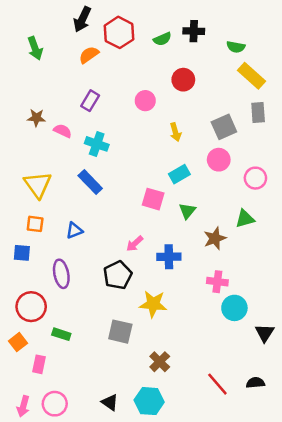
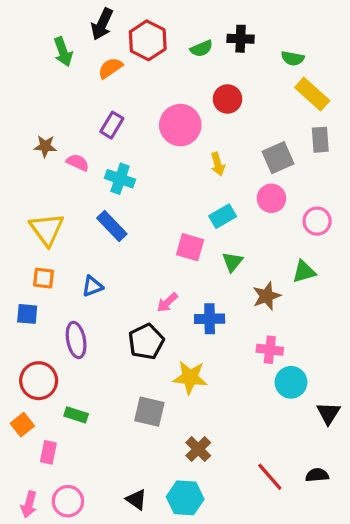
green arrow: (35, 48) -> (63, 52), moved
pink circle: (145, 101) -> (180, 125), size x1.6

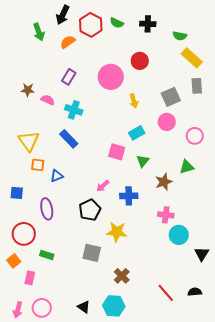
green semicircle: (201, 49) -> (117, 23), moved, turned 48
orange square: (43, 278) -> (38, 165), moved

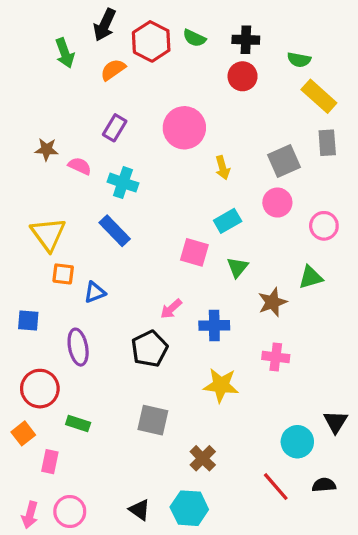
red circle: (140, 61) -> (243, 76), moved
yellow star: (117, 232) -> (221, 385), moved
cyan circle: (179, 235) -> (297, 442), moved

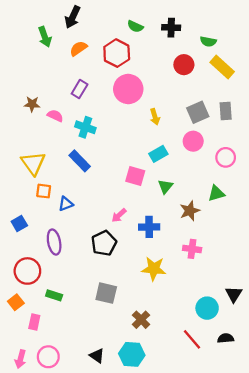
red hexagon: (151, 41) -> (117, 53), moved
red circle: (243, 76) -> (184, 65), moved
gray rectangle: (327, 143) -> (226, 111), moved
blue square: (28, 320) -> (19, 223), turned -35

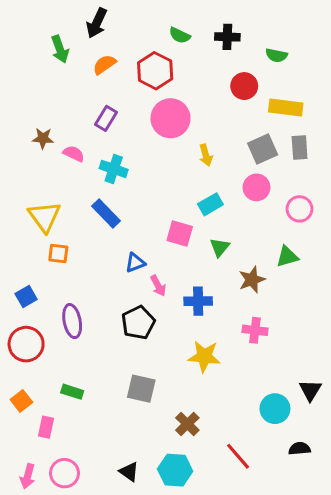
yellow rectangle: (222, 67) -> (286, 108), moved, turned -35
blue triangle: (66, 204) -> (135, 263), moved
pink arrow: (119, 215) -> (158, 286), turned -77
red circle: (27, 271) -> (26, 344), moved
red line: (192, 339) -> (238, 456), moved

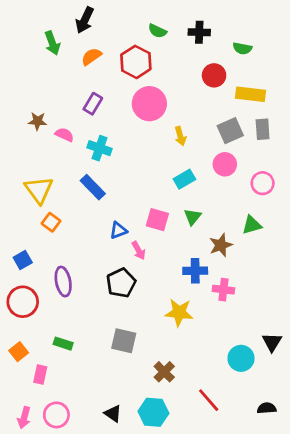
pink square: (180, 234) -> (157, 220), moved
orange square: (58, 253) -> (51, 222), turned 30
blue cross: (198, 301) -> (195, 271), moved
black semicircle: (300, 449) -> (267, 408), moved

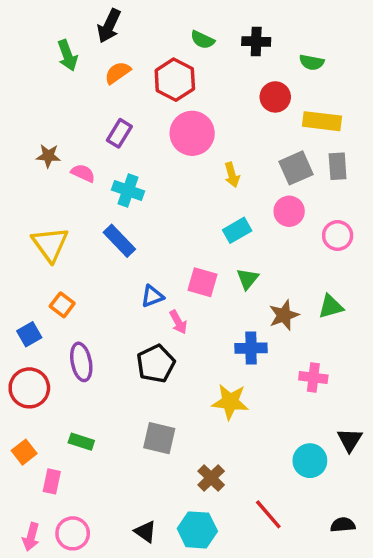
orange square: (51, 222) -> (62, 305), moved
green triangle: (252, 225) -> (331, 307), moved
pink cross: (223, 290) -> (313, 378), moved

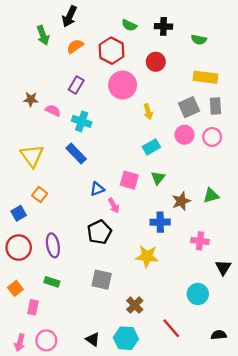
red circle: (275, 97) -> (156, 62), moved
pink circle: (338, 236) -> (212, 137), moved
purple ellipse: (81, 362) -> (53, 245), moved
black triangle: (350, 440) -> (223, 267), moved

